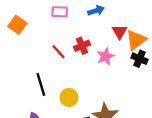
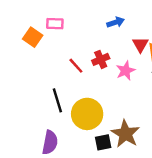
pink rectangle: (60, 12) -> (55, 24), moved
yellow circle: (69, 97) -> (87, 114), size x1.6

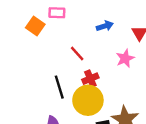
blue arrow: (116, 22) -> (105, 26), moved
red cross: (101, 59) -> (90, 79), moved

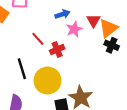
pink star: (125, 58) -> (74, 29), moved
red cross: (90, 79) -> (57, 50), moved

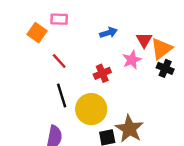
pink star: (74, 29) -> (132, 60), moved
red line: (38, 39) -> (59, 61), moved

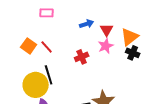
orange square: (37, 33) -> (29, 46), moved
red triangle: (144, 40) -> (107, 30), moved
yellow circle: (91, 109) -> (36, 85), moved

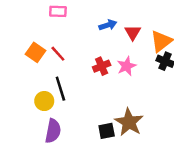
pink star: (106, 46) -> (126, 66), moved
yellow circle: (36, 85) -> (44, 101), size x0.6

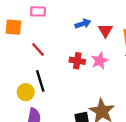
orange square: (36, 52) -> (13, 27), moved, turned -30
red cross: (102, 66) -> (77, 61), turned 32

